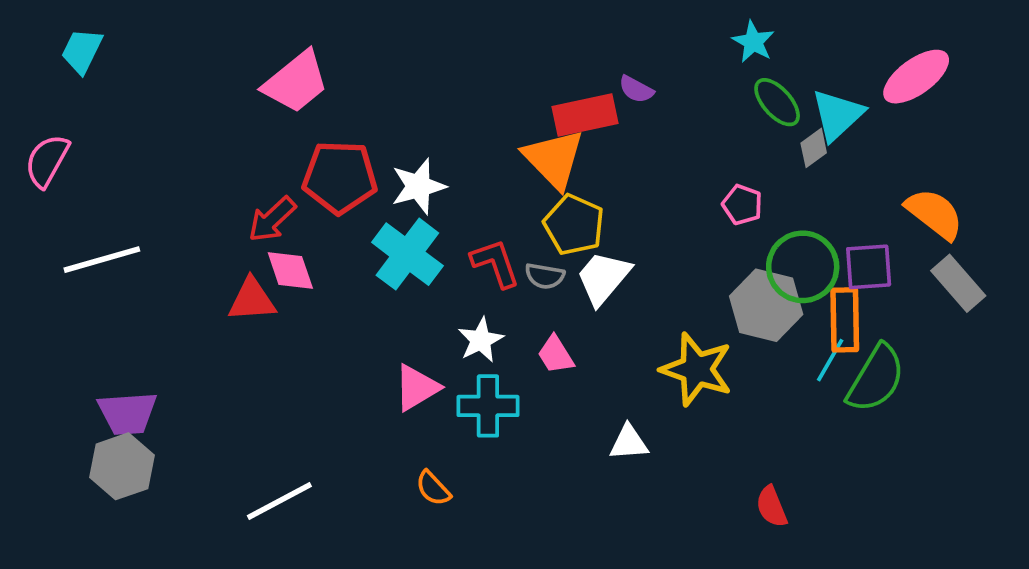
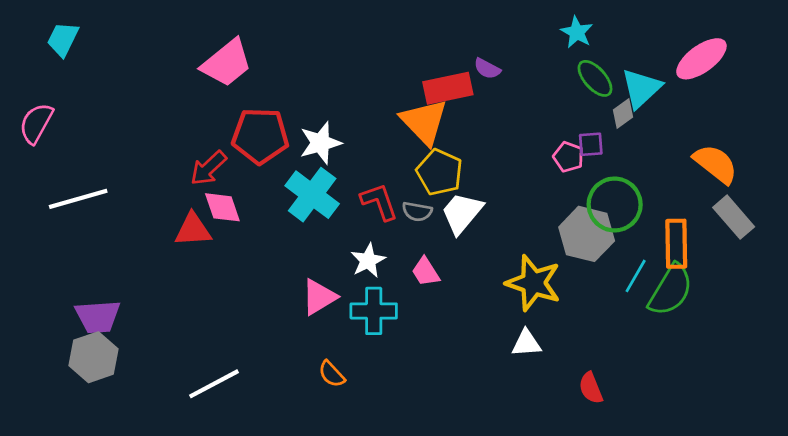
purple square: (869, 267) -> (591, 144), moved, size x0.7
orange rectangle: (845, 320) -> (676, 244), moved
white triangle: (629, 443) -> (526, 343), moved

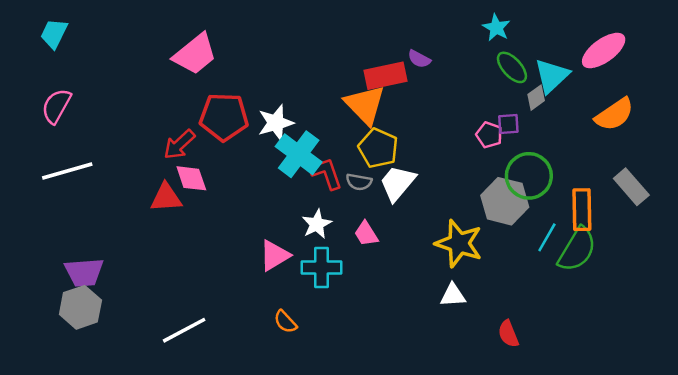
pink semicircle: (36, 123) -> (56, 106), moved
orange semicircle: (715, 164) -> (614, 114), moved, turned 108
cyan cross: (312, 195) -> (299, 154), moved

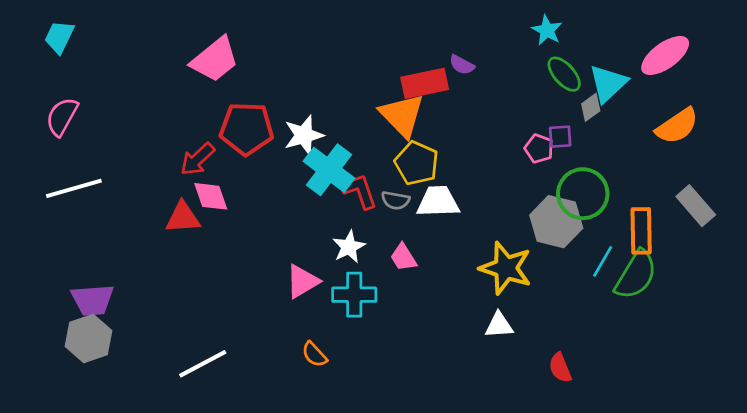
white trapezoid: (397, 183) -> (438, 202), turned 48

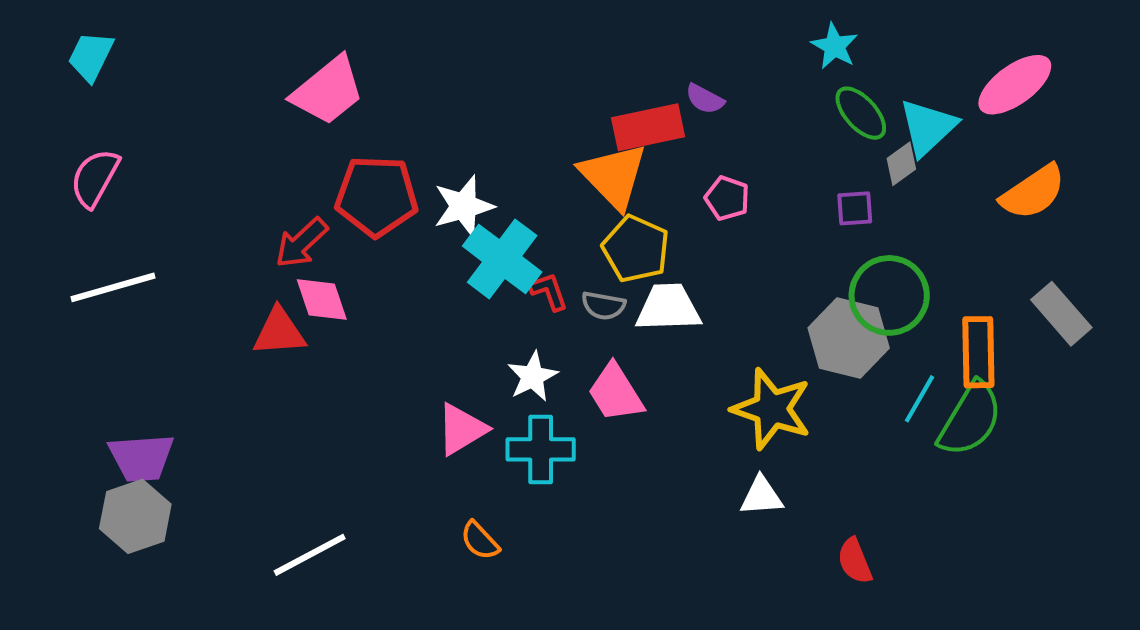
pink pentagon: (539, 149) -> (727, 198), moved
red L-shape: (360, 191) -> (549, 291), size x0.7
pink trapezoid: (403, 257) -> (616, 393), size x1.4

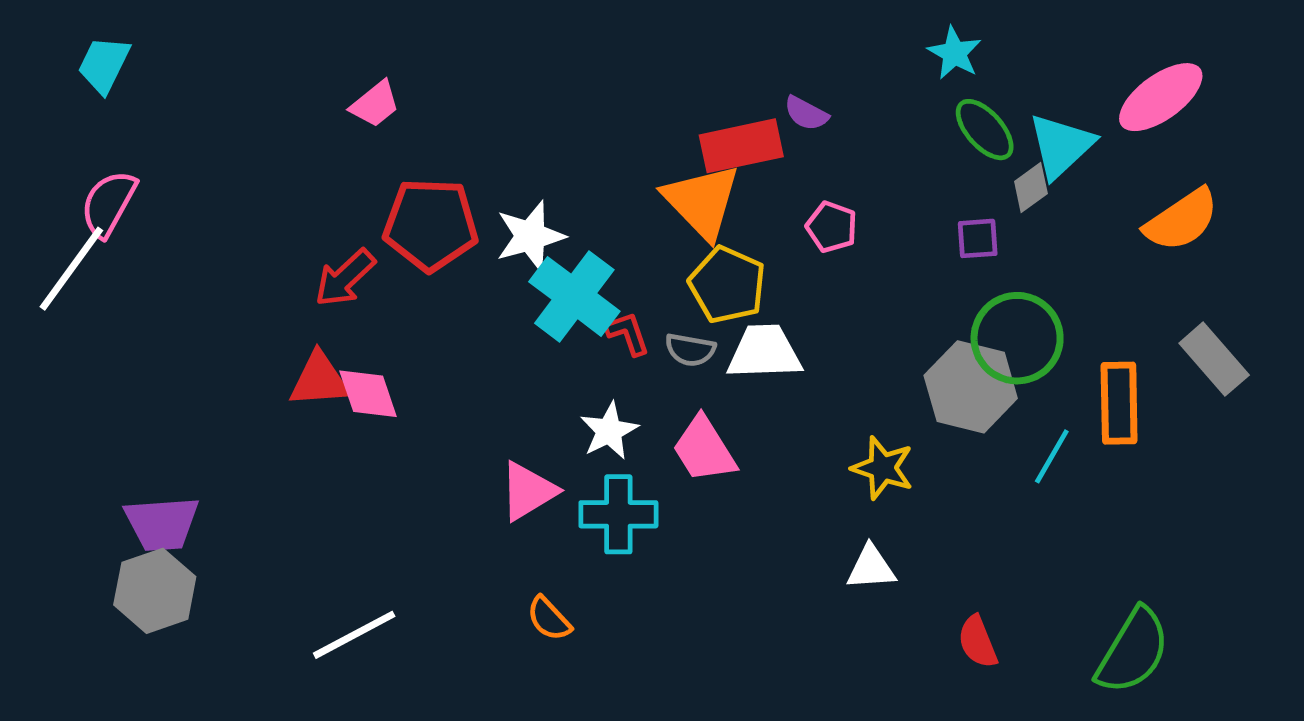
pink trapezoid: (328, 91) -> (375, 104), size x0.6
white line: (113, 287) -> (71, 269), moved, turned -38
pink diamond: (322, 300) -> (368, 394), moved
yellow star: (772, 409) -> (883, 468), size x0.7
green semicircle: (970, 419) -> (1133, 651), moved

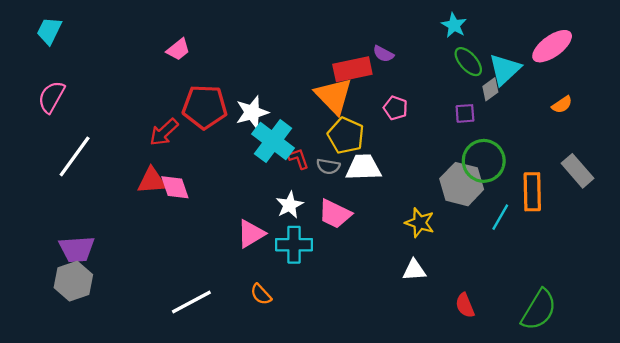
orange semicircle: (1182, 220) -> (562, 105), size x0.6
white line: (71, 269) -> (75, 156), moved
pink trapezoid: (704, 449) -> (335, 214), turned -32
white line: (354, 635) -> (191, 302), moved

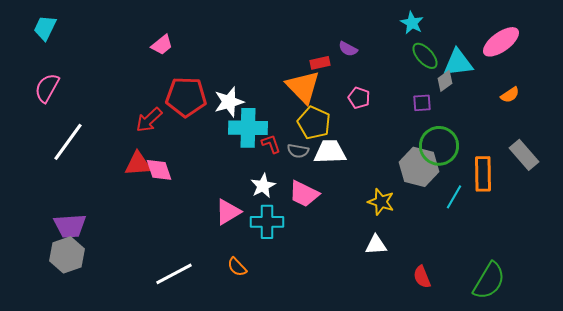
red rectangle: (352, 69) -> (320, 63), size x0.6
cyan triangle: (505, 69) -> (458, 63), turned 36
cyan cross: (273, 141) -> (248, 128), turned -36

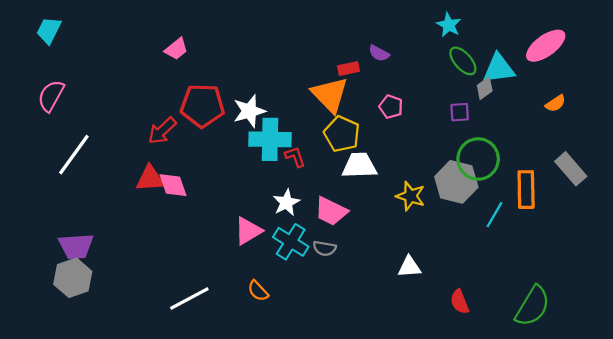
gray semicircle: (298, 151) -> (324, 248), moved
yellow star: (381, 202) -> (411, 196), moved
cyan cross: (267, 222) -> (291, 242), turned 32

